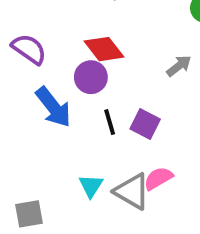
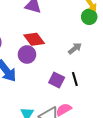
black line: (110, 122) -> (75, 79), moved

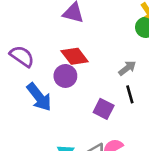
black line: (75, 79) -> (130, 94), moved

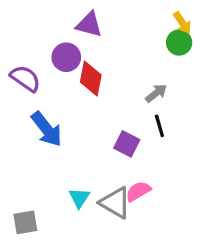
red diamond: (75, 56) -> (91, 78), turned 48
purple circle: (65, 76) -> (66, 57), moved

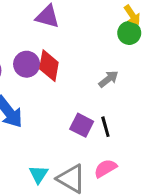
purple circle: (66, 57) -> (27, 64), moved
black line: (159, 126) -> (105, 127), moved
pink semicircle: (138, 191) -> (105, 168), moved

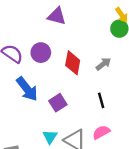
red diamond: (49, 66) -> (73, 63), moved
purple square: (82, 125) -> (58, 103), moved, turned 30

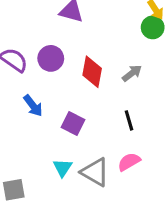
blue arrow: (27, 89) -> (33, 106), size x0.7
purple square: (58, 103) -> (73, 123), turned -30

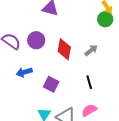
blue arrow: (33, 106) -> (24, 72), turned 112

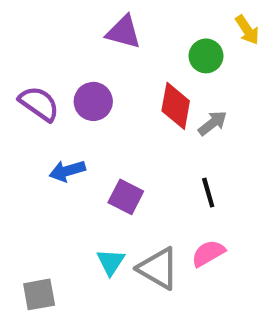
green circle: (105, 19) -> (206, 56), moved
red diamond: (64, 49) -> (176, 106), moved

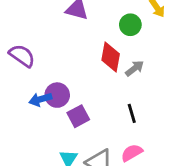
purple circle: (93, 101) -> (57, 95), moved
purple square: (126, 197) -> (78, 116), turned 35

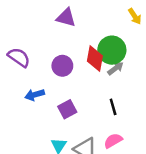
green circle: (130, 25) -> (112, 50), moved, size x1.5
purple circle: (57, 95) -> (62, 66), moved

